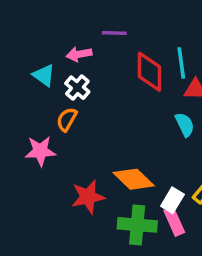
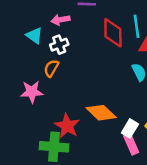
white cross: (77, 88) -> (59, 45), turned 30
red star: (88, 197) -> (67, 126), turned -30
green cross: (137, 225) -> (54, 147), moved

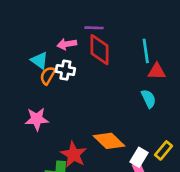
red diamond: (113, 33) -> (99, 50), moved
white cross: (59, 45) -> (65, 70), turned 30
orange semicircle: (51, 68) -> (48, 75), moved

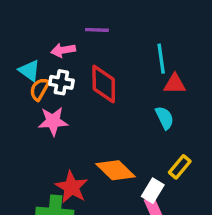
red diamond: (99, 50) -> (104, 84), moved
pink star: (37, 119) -> (53, 121), moved
yellow rectangle: (164, 150) -> (180, 167), moved

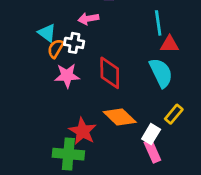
pink arrow: (63, 50) -> (88, 19), moved
red diamond: (104, 84) -> (110, 73), moved
cyan semicircle: (165, 118) -> (161, 73), size x1.5

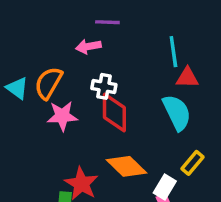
cyan triangle: (47, 33) -> (17, 88), moved
white cross: (74, 43) -> (104, 86), moved
orange semicircle: (56, 49) -> (48, 83), size x1.4

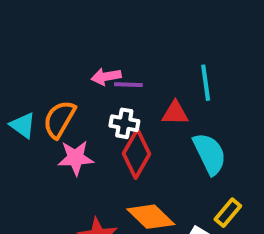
purple line: (107, 22) -> (128, 85), moved
red triangle: (187, 78) -> (175, 113), moved
red diamond: (114, 112) -> (137, 154), turned 30

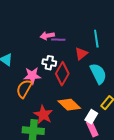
red triangle: (175, 113) -> (81, 54), turned -40
orange semicircle: (59, 119) -> (24, 89), moved
white cross: (124, 123) -> (49, 63), moved

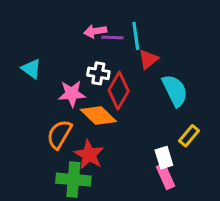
cyan line: (96, 39) -> (136, 36), moved
orange semicircle: (24, 89) -> (59, 134), moved
orange diamond: (69, 105) -> (98, 116), moved
white rectangle: (91, 117) -> (164, 158), turned -48

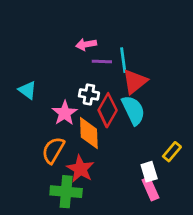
pink arrow: (95, 31) -> (86, 44), moved
red triangle: (148, 59) -> (135, 82), size x1.4
cyan semicircle: (175, 91) -> (133, 110), moved
pink star: (72, 94) -> (65, 113), turned -30
orange diamond: (98, 116) -> (89, 133), turned 44

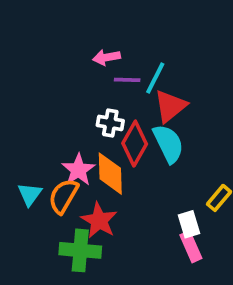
cyan line: (123, 60) -> (155, 78), turned 35
cyan triangle: (27, 90) -> (30, 194), moved, turned 30
pink star: (65, 113) -> (78, 170), moved

